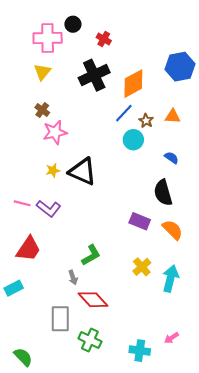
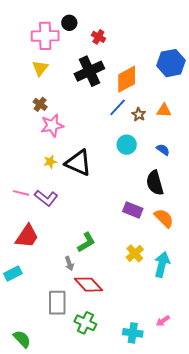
cyan circle: (133, 140) -> (127, 145), moved

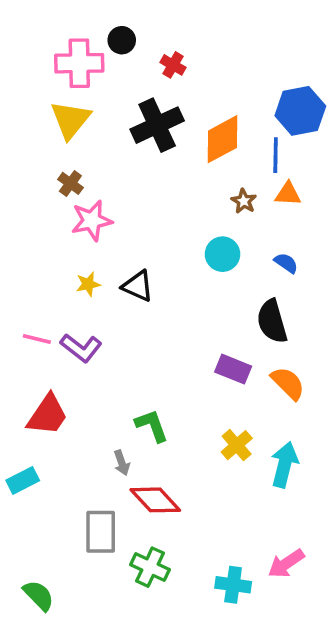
yellow triangle: (40, 68) -> (70, 120), size x1.4
blue line: (118, 107) -> (276, 155), moved, turned -42
black triangle: (78, 163) -> (138, 286), size x0.7
green L-shape: (86, 242) -> (152, 426), turned -80
pink arrow: (163, 321) -> (286, 564), size x1.5

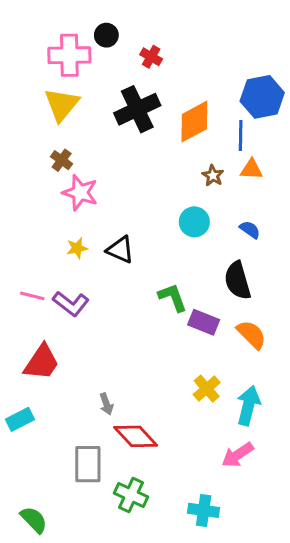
pink star: (92, 221) -> (80, 193), turned 30
green L-shape: (152, 426) -> (173, 297), moved
pink arrow: (286, 564) -> (238, 455), moved

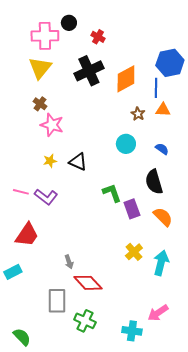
purple rectangle: (204, 322) -> (132, 209), turned 48
pink arrow: (238, 455) -> (158, 313), moved

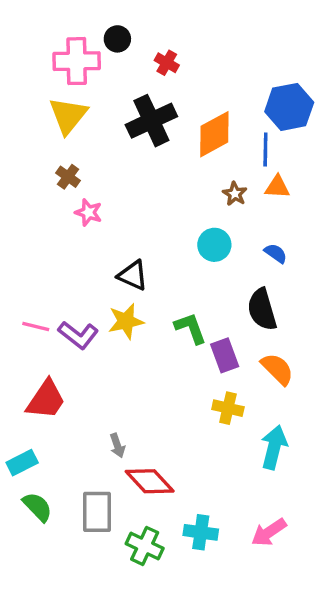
pink star: (52, 125) -> (88, 212), size x0.7
yellow star: (50, 161) -> (126, 321), moved, size x1.5
yellow cross: (134, 252) -> (228, 408), moved, turned -36
cyan cross: (132, 331) -> (201, 532), moved
green semicircle: (22, 337) -> (37, 507), moved

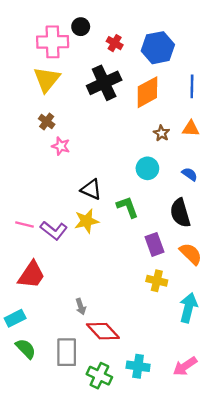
blue hexagon: (289, 107) -> (158, 48), moved
blue line: (265, 150) -> (192, 86), moved
green L-shape: (191, 328) -> (128, 207), moved

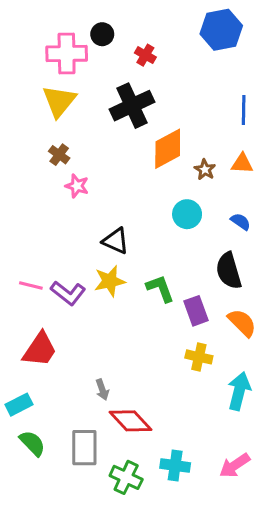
blue hexagon: (158, 48) -> (221, 30), moved
orange diamond: (147, 92) -> (168, 149), moved
green L-shape: (128, 207) -> (160, 289), moved

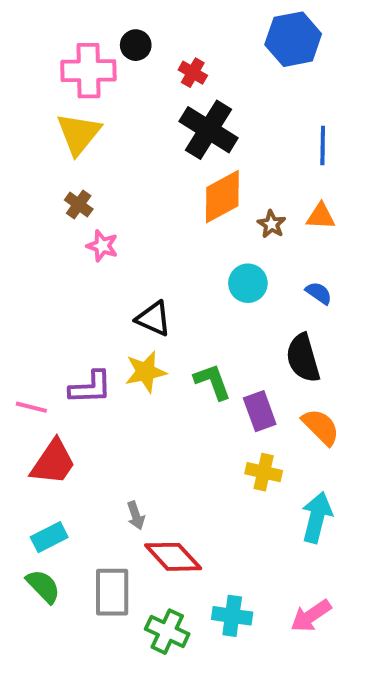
black cross: (132, 106) -> (209, 130), moved, turned -33
pink line: (31, 286) -> (31, 407), moved
purple L-shape: (68, 293) -> (90, 388), turned -40
cyan rectangle: (19, 405) -> (49, 537), moved

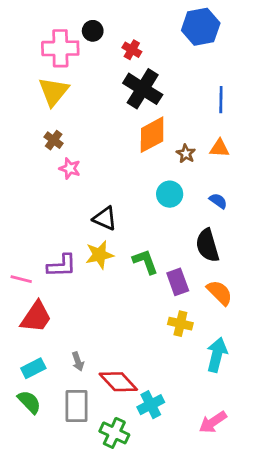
gray arrow: (136, 515) -> (78, 361), moved
cyan cross: (232, 616) -> (151, 405), moved, turned -35

